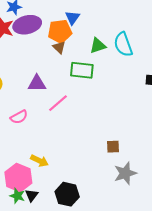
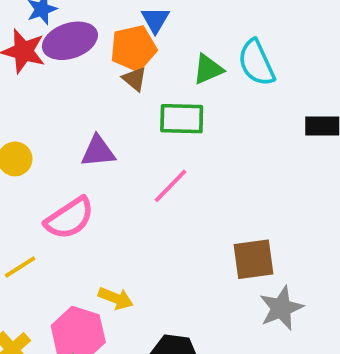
pink line: (58, 103) -> (170, 186), moved
pink semicircle: (19, 117) -> (69, 218), size x1.5
brown square: (113, 147) -> (253, 259), size x1.6

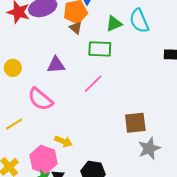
pink semicircle: (69, 218) -> (40, 99), turned 72

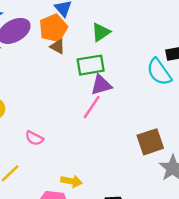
cyan semicircle: (139, 21) -> (159, 72), moved
purple triangle: (56, 65) -> (101, 85), moved
pink semicircle: (40, 99) -> (34, 138), size x0.6

